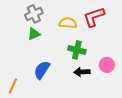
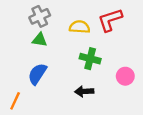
green triangle: (34, 34) -> (40, 40), turned 32
blue semicircle: (42, 70) -> (37, 74), moved
black arrow: (82, 72) -> (84, 91), moved

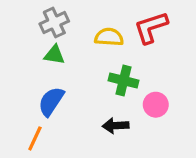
pink circle: (125, 76) -> (156, 105), moved
orange line: (15, 101) -> (35, 138), moved

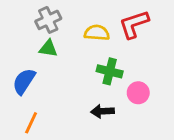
blue semicircle: (51, 101) -> (24, 81), moved

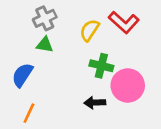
red L-shape: (134, 24) -> (124, 22), turned -120
yellow semicircle: (97, 33) -> (90, 30), turned -60
pink circle: (138, 93) -> (128, 85), size x1.6

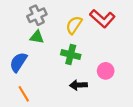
green cross: (101, 66) -> (71, 55), moved
pink circle: (128, 85) -> (106, 71), size x0.6
orange line: (29, 113) -> (24, 94), turned -56

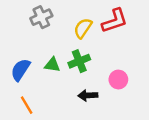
red L-shape: (102, 19) -> (115, 21), turned -60
green triangle: (37, 37) -> (52, 65), moved
green cross: (71, 55) -> (79, 61), turned -36

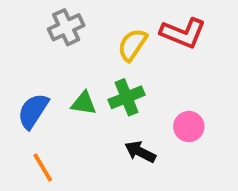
red L-shape: (115, 21) -> (183, 33), turned 40
black arrow: (88, 95) -> (140, 152), turned 30

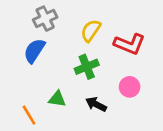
red L-shape: (183, 33) -> (130, 44), moved
green triangle: (84, 103) -> (57, 99), moved
blue semicircle: (33, 111) -> (34, 51), moved

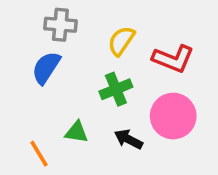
gray cross: (45, 19) -> (60, 25), turned 30
pink circle: (130, 87) -> (173, 116), size x1.6

